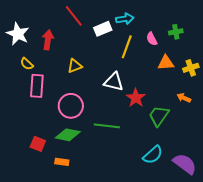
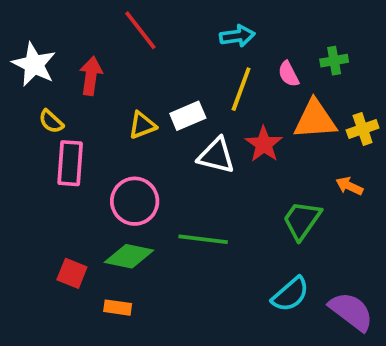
white rectangle: (103, 29) -> (188, 116), moved
orange triangle: (166, 63) -> (315, 120), size x1.4
red star: (136, 98) -> (264, 144), moved

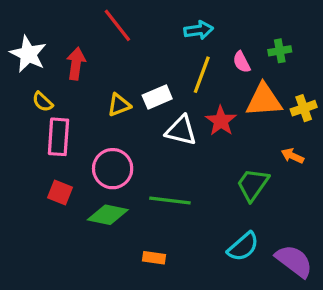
red square: (72, 273) -> (60, 193), moved
orange rectangle: (118, 308) -> (154, 258), moved

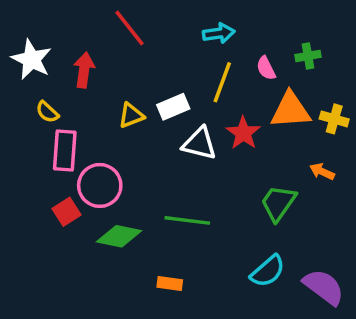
yellow cross: (304, 108) -> (334, 119), turned 35
pink circle: (113, 169) -> (100, 185), moved
red square: (60, 193) -> (66, 212), turned 35

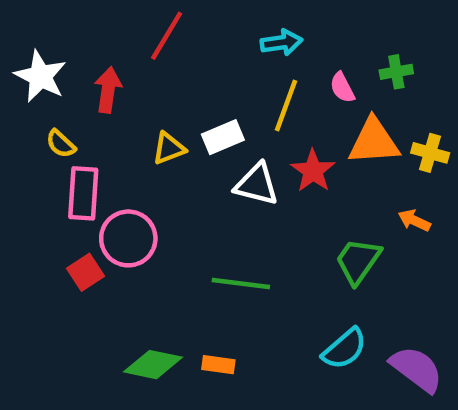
red line: (129, 28) -> (167, 36), turned 69
green diamond: (119, 236) -> (153, 365), moved

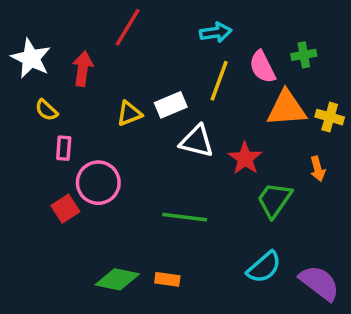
pink semicircle: (342, 88) -> (262, 67), size x1.4
red star: (313, 171) -> (245, 158), moved
pink rectangle: (83, 193) -> (64, 148), size x0.6
orange arrow: (414, 220) -> (318, 169), turned -130

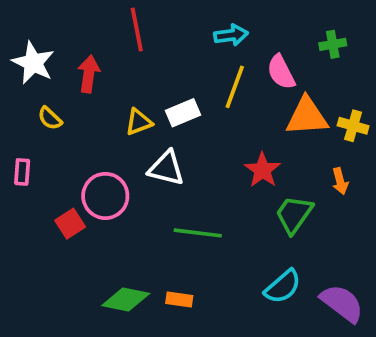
red line: (128, 27) -> (137, 30), turned -42
green cross: (304, 55) -> (333, 44), moved
white triangle: (197, 141) -> (166, 168), moved
pink rectangle: (64, 148) -> (22, 172), moved

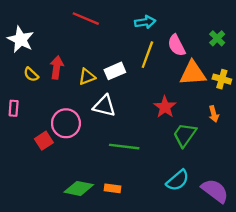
red line: (137, 30) -> (86, 19), turned -56
green cross: (333, 44) -> (217, 38), moved, turned -35
red arrow: (89, 74) -> (57, 67), moved

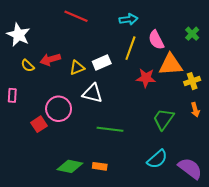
red arrow: (57, 67) -> (50, 59), turned -114
yellow cross: (222, 79) -> (192, 81), moved, turned -35
red star: (165, 107) -> (146, 78), moved, turned -30
orange arrow: (214, 114) -> (195, 110), moved

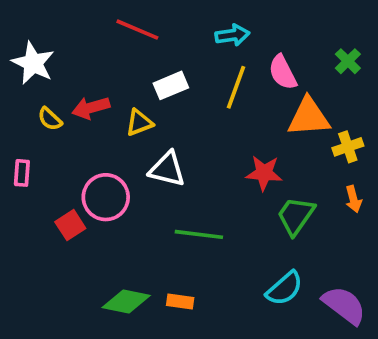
white rectangle: (102, 63) -> (171, 85), moved
red star: (146, 78) -> (264, 173), moved

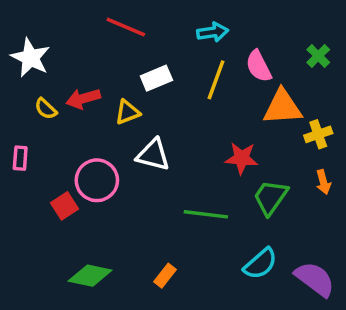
green line: (199, 234) -> (206, 214), moved
green diamond: (126, 301) -> (90, 276), moved
orange rectangle: (180, 301) -> (165, 276), turned -60

